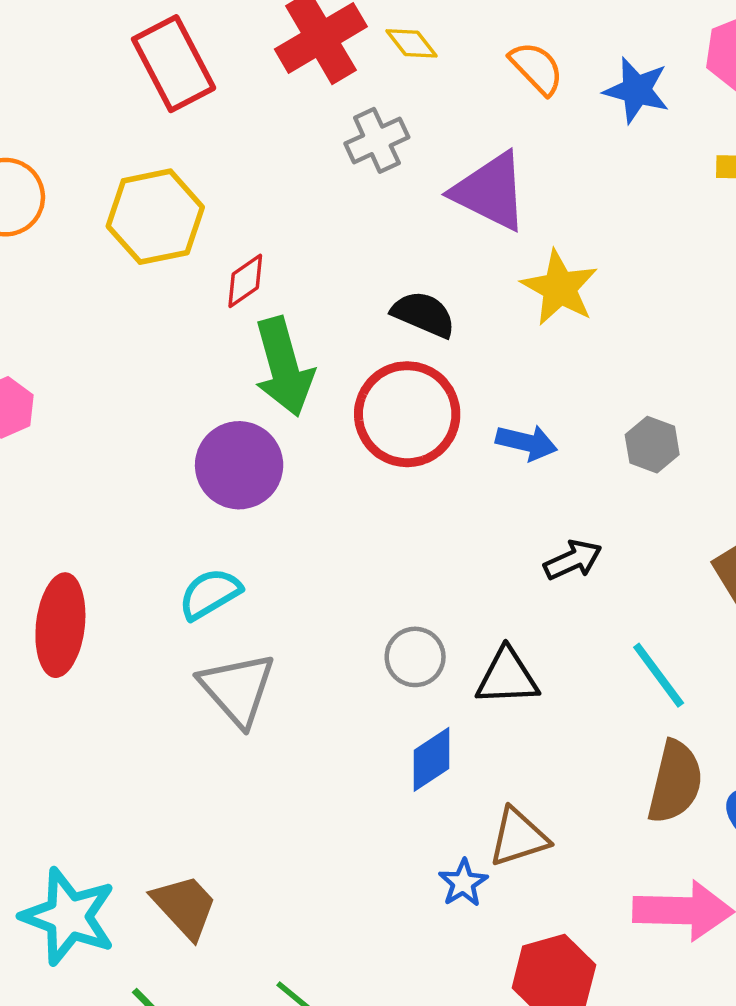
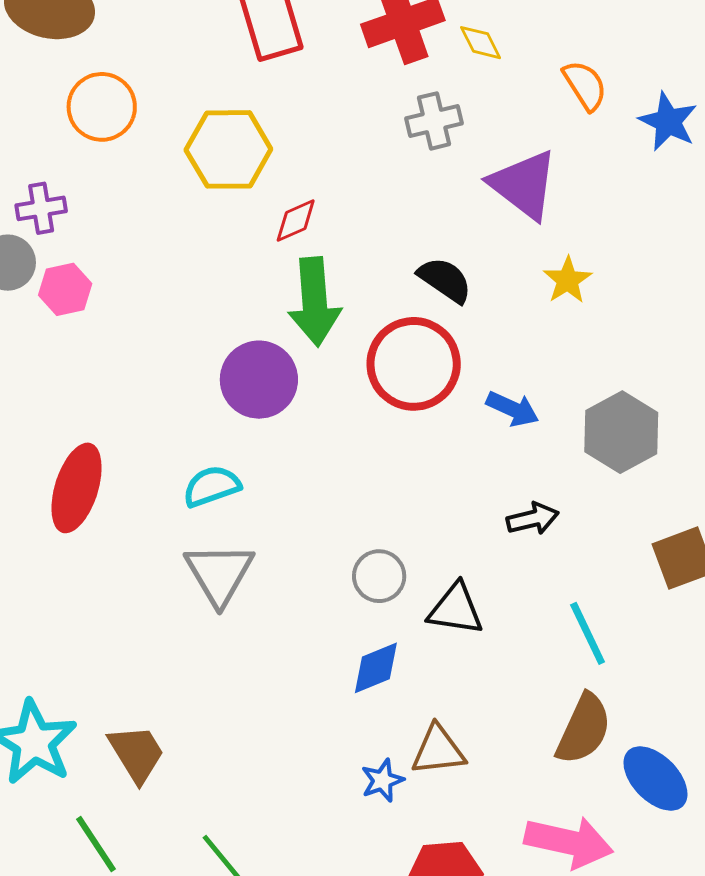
yellow star: (560, 288) -> (568, 280), size x0.7
gray hexagon: (652, 445) -> (621, 432), size x1.6

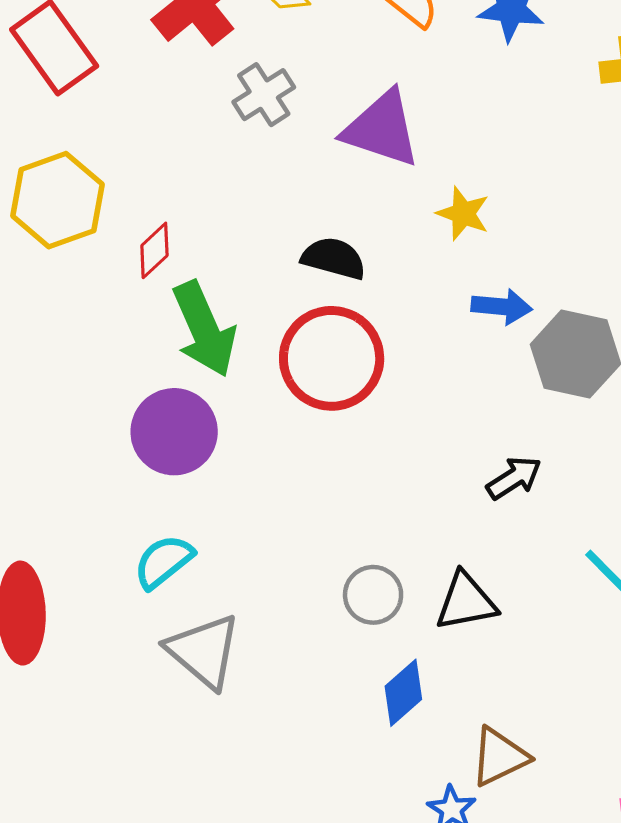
blue arrow: (513, 409) -> (502, 307), moved

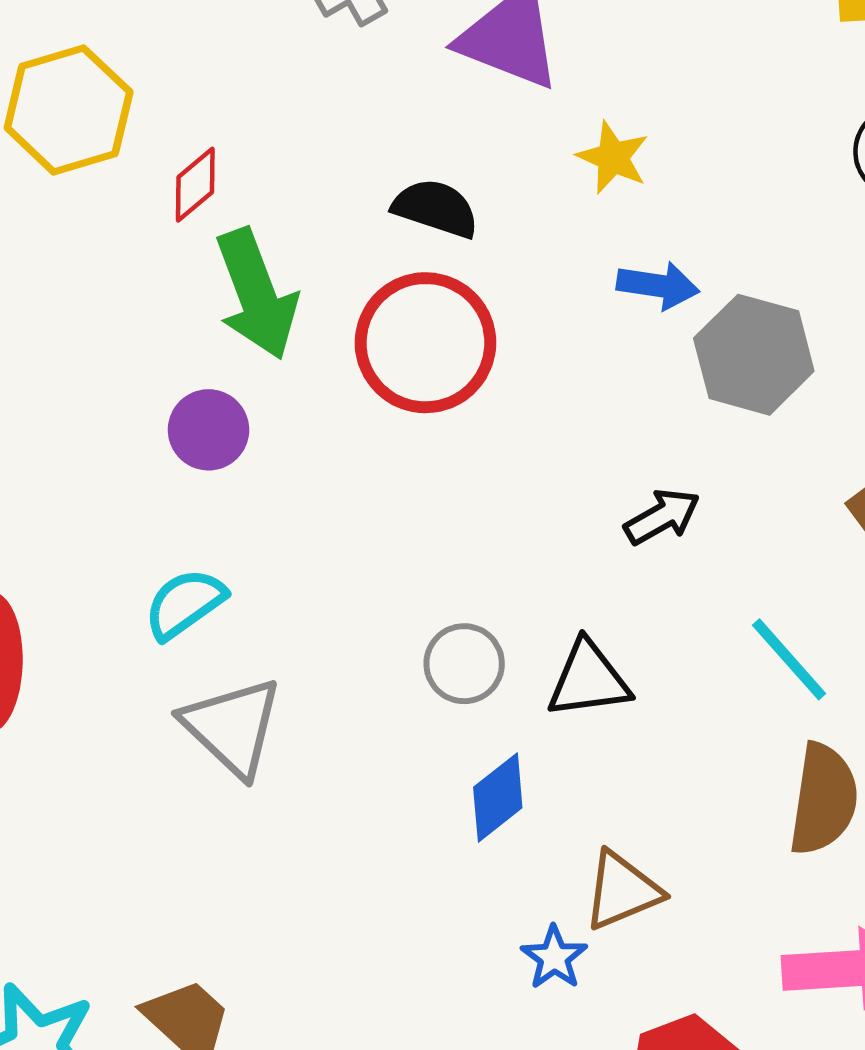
purple circle: (174, 432) -> (208, 430), size x0.7

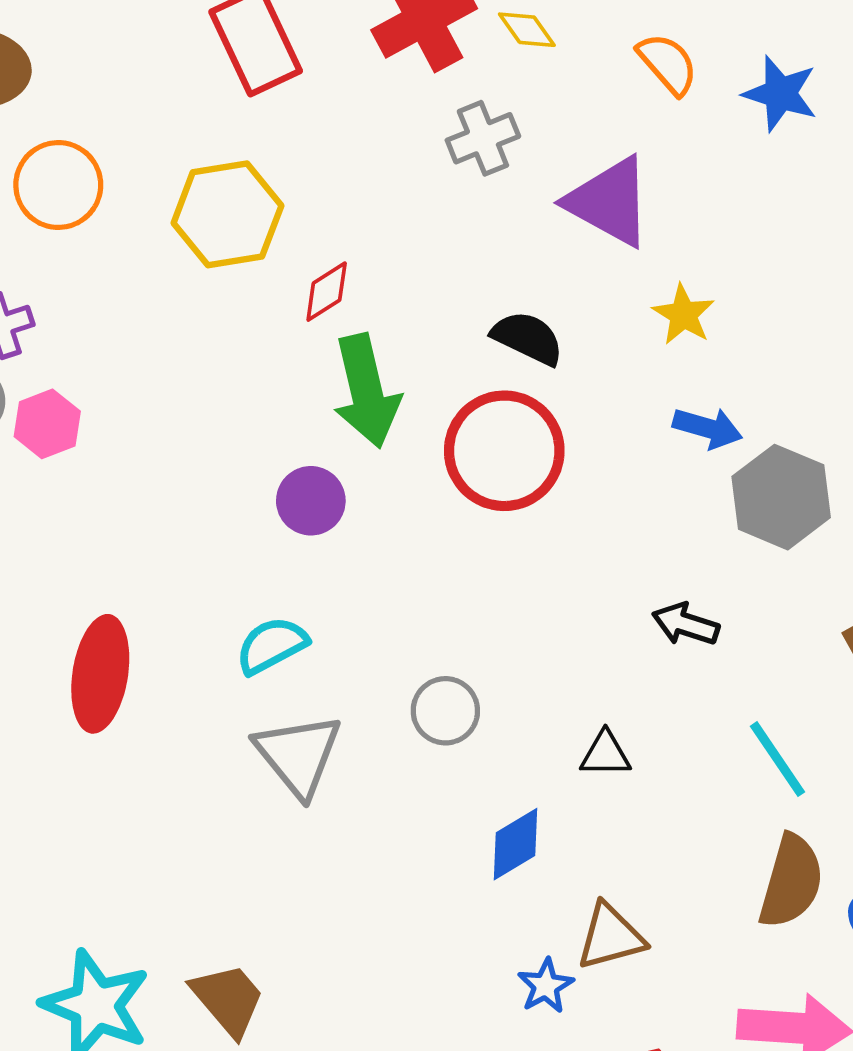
black arrow: (662, 517) -> (686, 624), turned -140
gray circle: (464, 664) -> (445, 711), moved
black triangle: (589, 680) -> (605, 754), size x0.7

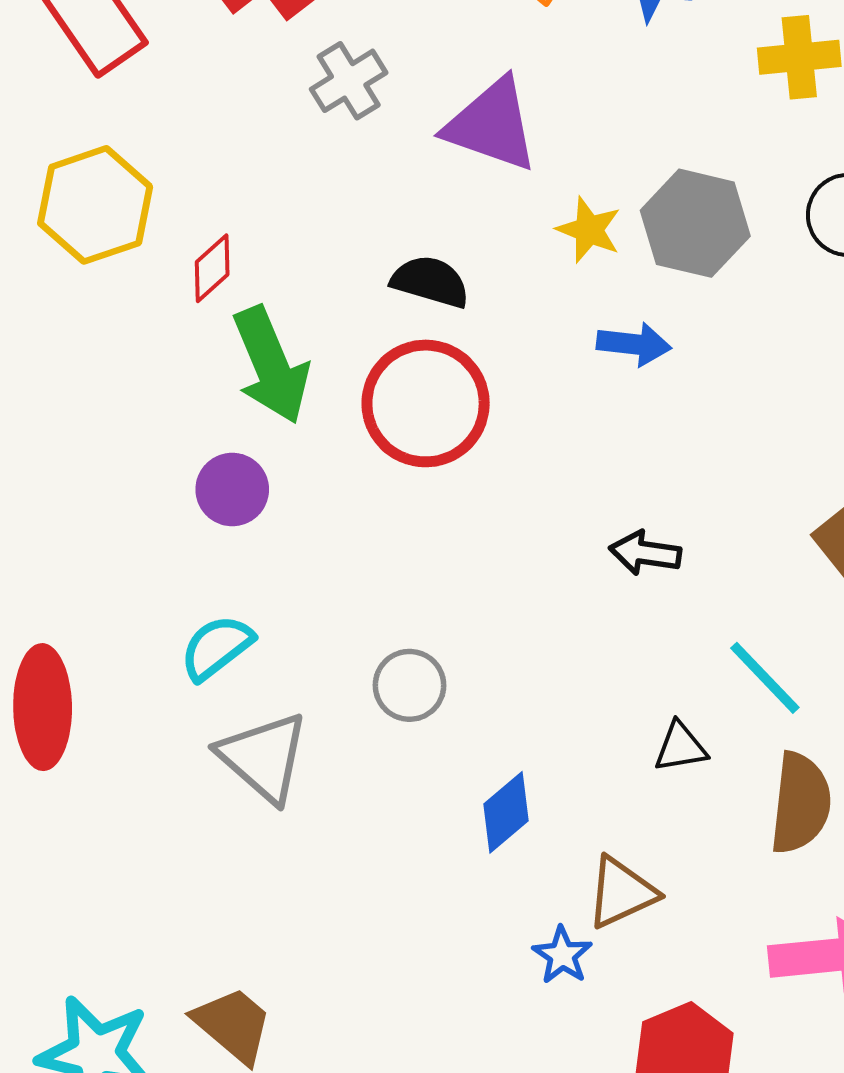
gray hexagon: (781, 497) -> (695, 223), moved
black triangle: (605, 754) -> (680, 747), moved

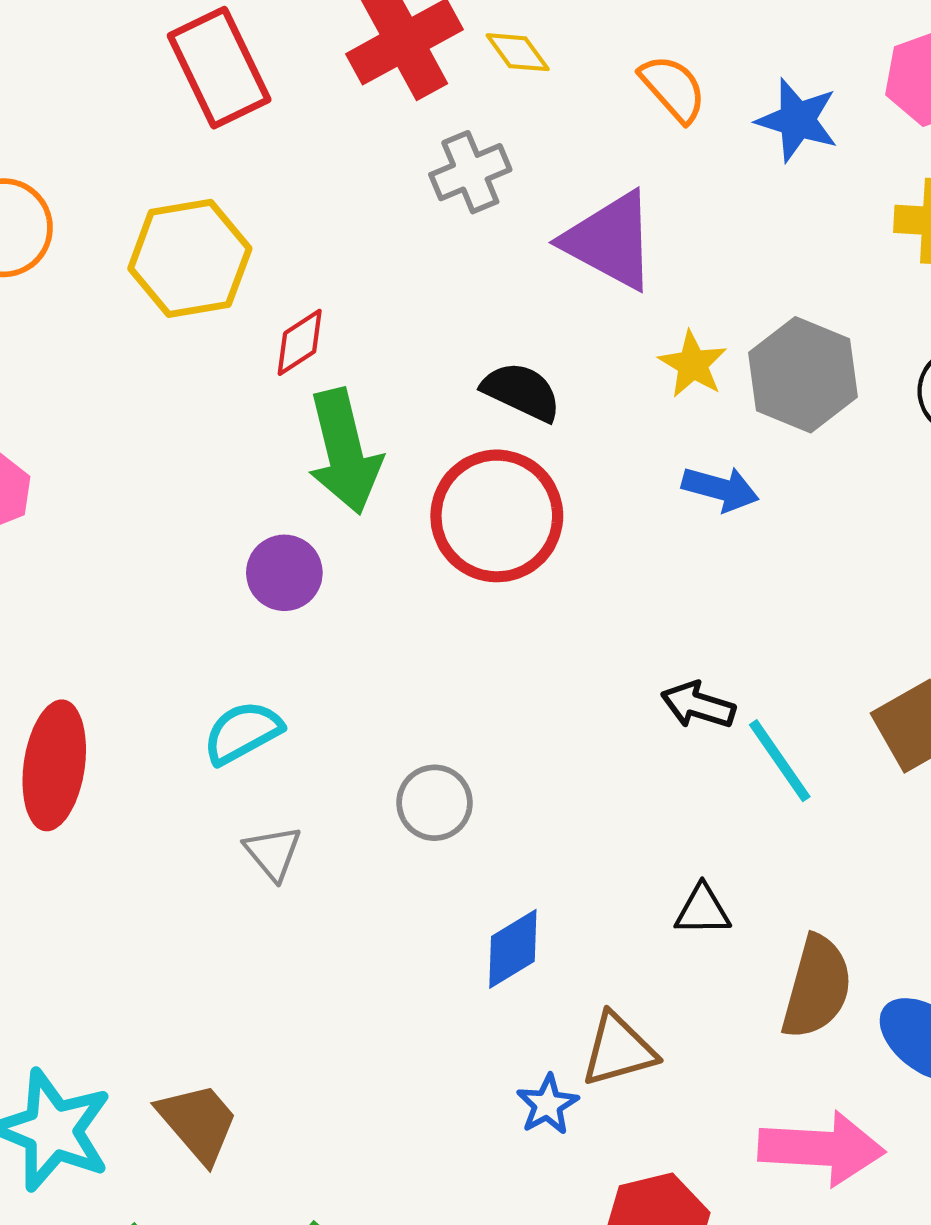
cyan line: (765, 678) -> (780, 761), moved
gray triangle: (264, 757) -> (273, 853), size x0.6

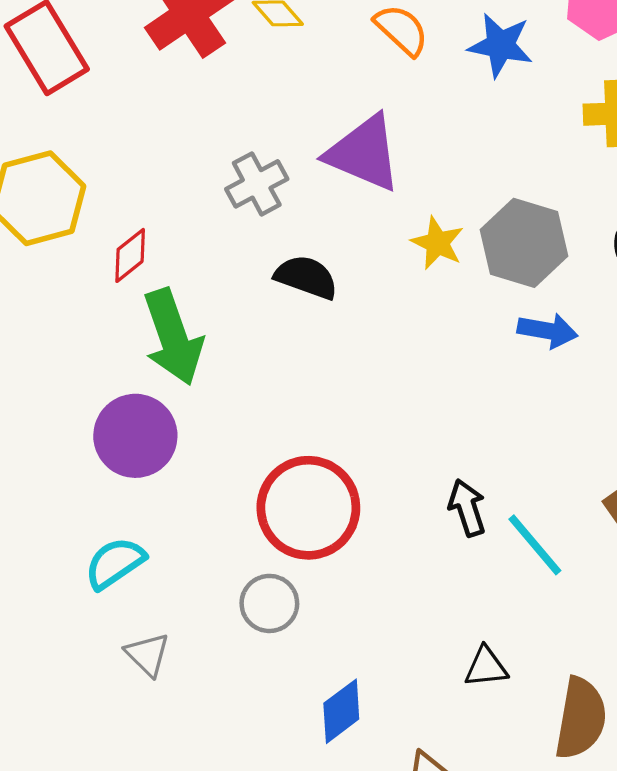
gray cross: (470, 172) -> (257, 184), moved
blue arrow: (720, 489) -> (548, 331), moved
red circle: (497, 516) -> (308, 508), moved
purple circle: (284, 573) -> (135, 436), size x1.4
black arrow: (698, 705) -> (467, 508), turned 60

